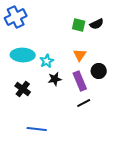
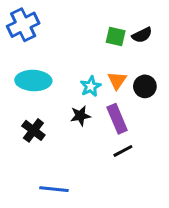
cyan star: (47, 61) -> (91, 86), moved
black circle: (99, 71) -> (145, 86), moved

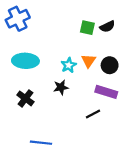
purple rectangle: (117, 119) -> (106, 92), moved, turned -50

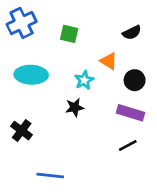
green square: (87, 28) -> (69, 34), moved
orange triangle: (89, 61) -> (109, 61), moved, turned -32
black cross: (25, 98) -> (22, 131), moved
black line: (93, 114) -> (128, 146), moved

